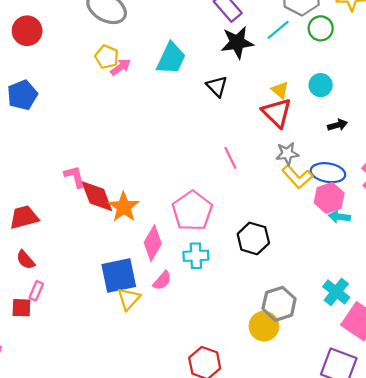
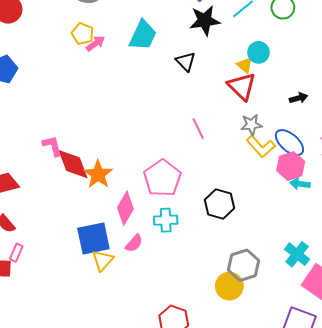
cyan circle: (321, 85) -> (259, 52), moved
blue ellipse: (328, 173) -> (289, 143), turned 32

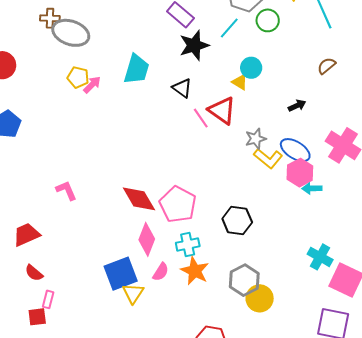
red triangle: (242, 86) -> (222, 110), moved
pink line: (198, 129) -> (201, 118), moved
red diamond: (73, 164) -> (139, 199), moved
orange star: (98, 174) -> (195, 271), moved
gray hexagon: (243, 265) -> (244, 280), moved

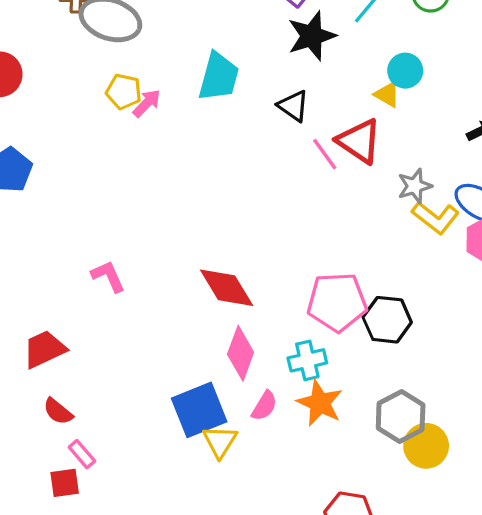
pink pentagon: (178, 204) -> (337, 302), moved, turned -30
pink rectangle: (48, 299) -> (82, 454), turned -54

